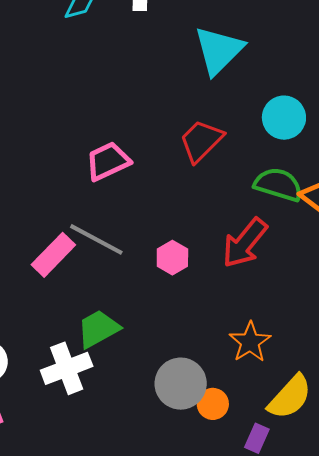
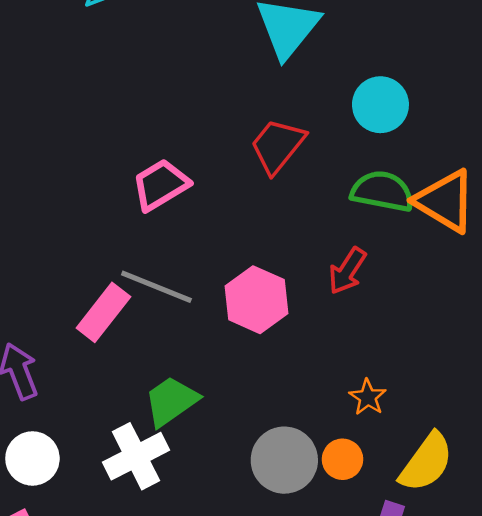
red arrow: (245, 243) -> (347, 271), size x0.7
pink hexagon: (172, 258) -> (257, 300), size x1.5
orange star: (250, 342) -> (368, 397), size x0.7
orange circle: (213, 404) -> (342, 459), moved

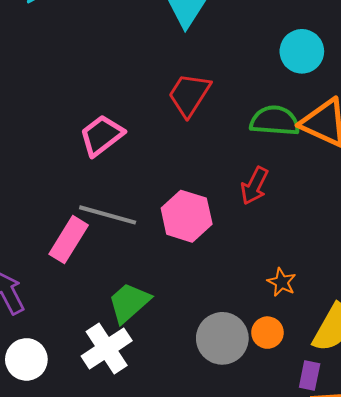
cyan circle: (380, 105) -> (302, 51), moved

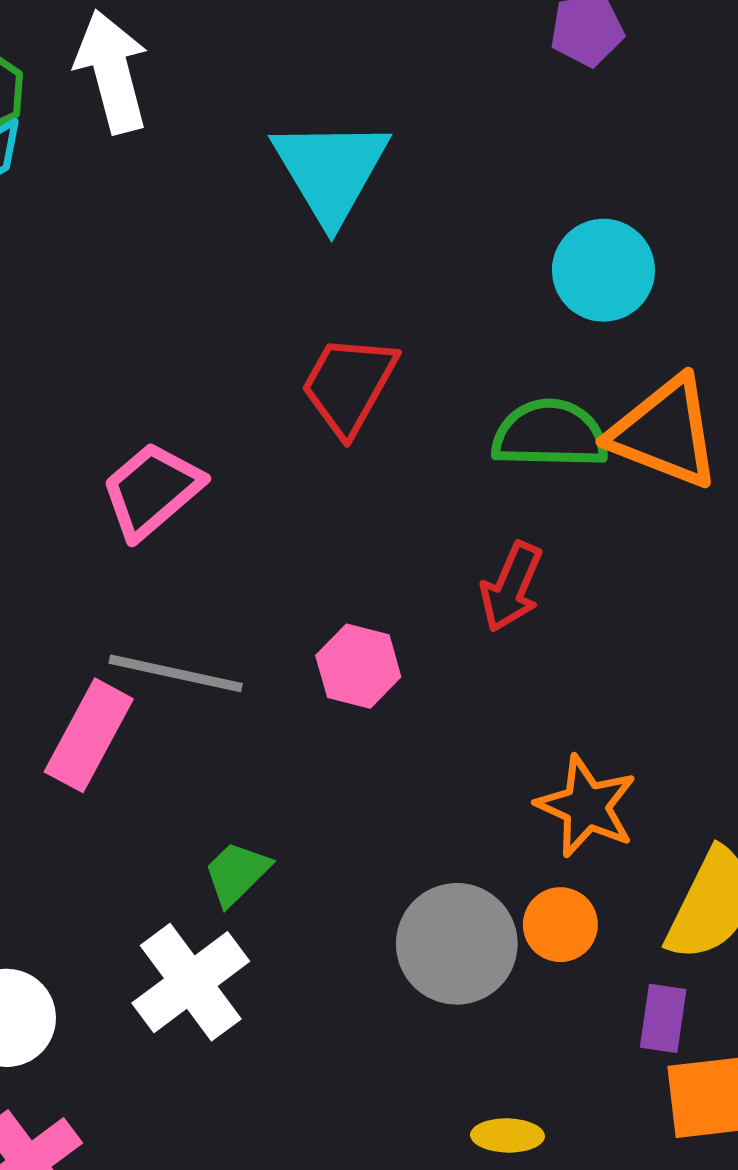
pink hexagon: (187, 216) -> (358, 666), size x0.7
orange star: (282, 282) -> (586, 806), size x1.5
green trapezoid: (129, 303) -> (237, 873), size x0.7

